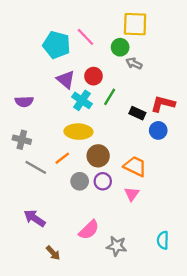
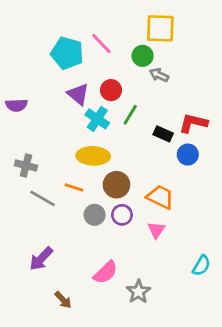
purple semicircle: (24, 102) -> (16, 105), moved
orange line: (62, 158) -> (74, 187), turned 56
purple arrow: (35, 218) -> (41, 259), turned -80
cyan semicircle: (163, 240) -> (201, 266), moved, turned -150
gray star: (117, 246) -> (138, 292), turned 30

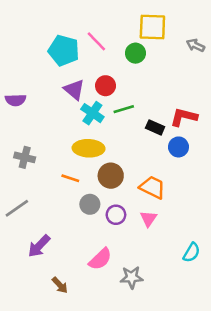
gray arrow: (159, 75) -> (195, 45), moved
green line: (130, 115) -> (124, 109), turned 42
gray line: (42, 198) -> (17, 208), moved, turned -65
purple circle: (122, 215) -> (116, 215), moved
gray star: (138, 292) -> (132, 277), turned 30

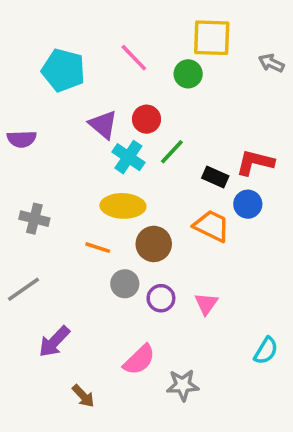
cyan pentagon: (64, 51) -> (63, 70), moved
green line: (124, 109) -> (172, 152), turned -30
orange trapezoid: (152, 187) -> (212, 226), moved

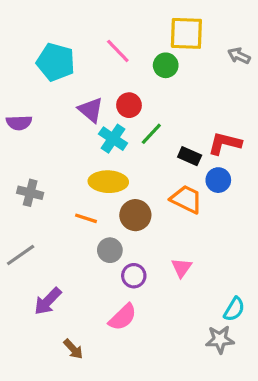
purple circle: (161, 298) -> (134, 276), moved
gray star: (183, 385) -> (220, 339), moved

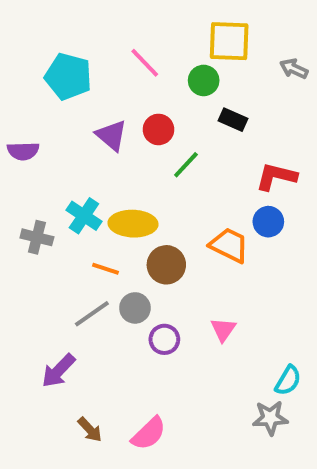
cyan cross: (113, 139) -> (84, 216), moved
black rectangle: (190, 156) -> (233, 120), moved
gray line: (21, 255) -> (92, 314), moved
pink semicircle: (123, 317) -> (149, 433), moved

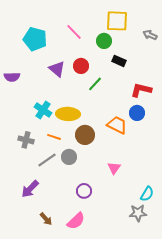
gray cross: (37, 237) -> (26, 140), moved
purple circle: (164, 339) -> (84, 191), moved

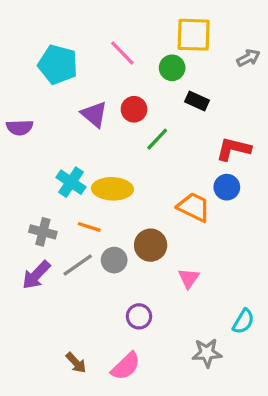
gray arrow: (150, 35) -> (248, 58), turned 128
brown circle: (85, 135) -> (151, 245), moved
purple arrow: (30, 189) -> (36, 275), moved
gray star: (138, 213) -> (207, 353), moved

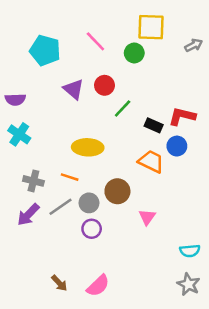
black rectangle: (197, 101) -> (154, 125), moved
cyan cross: (71, 182) -> (19, 134), moved
purple circle: (139, 316) -> (92, 229), moved
cyan semicircle: (243, 321) -> (190, 251), turned 54
gray star: (207, 353) -> (189, 284), moved, turned 30

